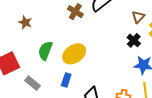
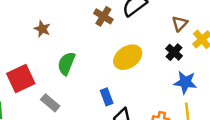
yellow ellipse: (74, 54) -> (128, 57), moved
blue rectangle: (66, 80) -> (107, 97), moved, turned -40

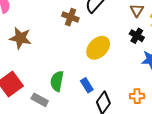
brown star: (42, 29) -> (20, 38), size x1.5
green semicircle: (66, 63) -> (57, 81), moved

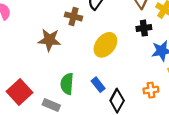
black cross: (137, 36) -> (144, 28), turned -32
brown star: (20, 38) -> (49, 40), moved

